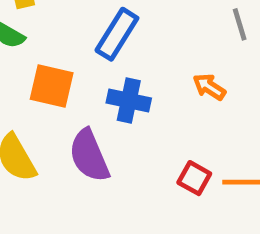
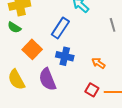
orange square: (52, 86) -> (32, 49), turned 30
orange arrow: (209, 87) -> (98, 63), moved

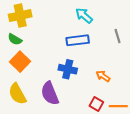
blue rectangle: (60, 28) -> (78, 40), moved, turned 50
orange square: (32, 49) -> (20, 62), moved

